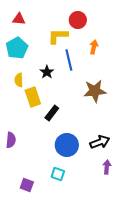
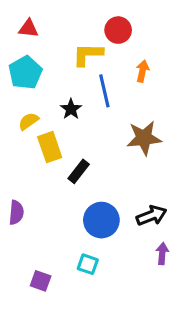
yellow semicircle: (19, 80) -> (28, 121), turned 56

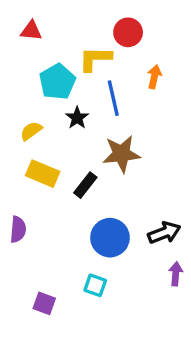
cyan pentagon: (25, 73) -> (57, 82), moved
brown star: (144, 138) -> (121, 154), moved
yellow rectangle: (50, 147) -> (43, 174), moved, turned -48

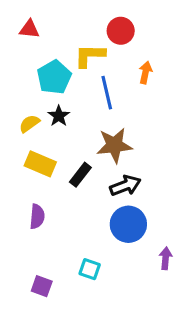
black star: (77, 118) -> (59, 116), moved
purple semicircle: (18, 229) -> (37, 216), moved
black arrow: (164, 233) -> (125, 186), moved
blue circle: (110, 238) -> (128, 224), moved

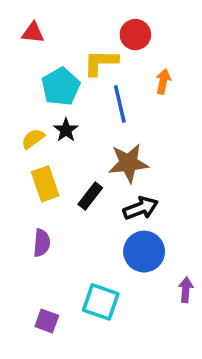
yellow rectangle: (40, 164) -> (45, 184), turned 48
cyan square: (90, 269) -> (101, 302), size x1.5

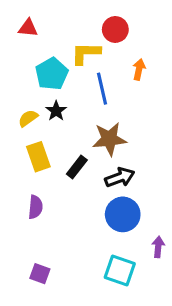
cyan square: (101, 302) -> (120, 271), moved

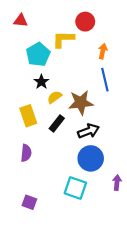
blue line: (102, 89) -> (105, 80), moved
yellow semicircle: (28, 118) -> (55, 97), moved
cyan square: (120, 271) -> (75, 188), moved

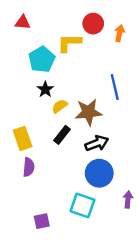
orange arrow: (103, 51) -> (120, 33), moved
yellow rectangle: (28, 116) -> (23, 138), moved
purple square: (29, 202) -> (42, 221), moved, turned -32

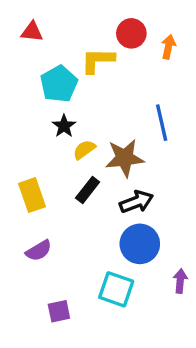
purple semicircle: (29, 167) -> (39, 251), moved, turned 54

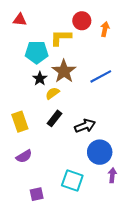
cyan pentagon: (59, 84) -> (37, 52), turned 30
blue line: (162, 123) -> (101, 76), turned 75
brown star: (125, 158) -> (64, 71), moved, turned -30
blue circle: (140, 244) -> (100, 152), moved

